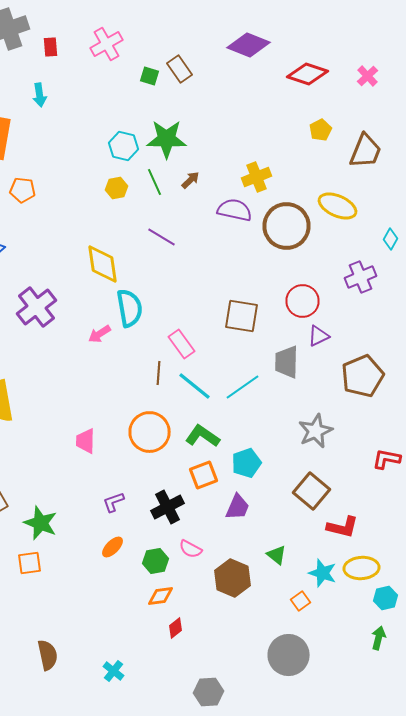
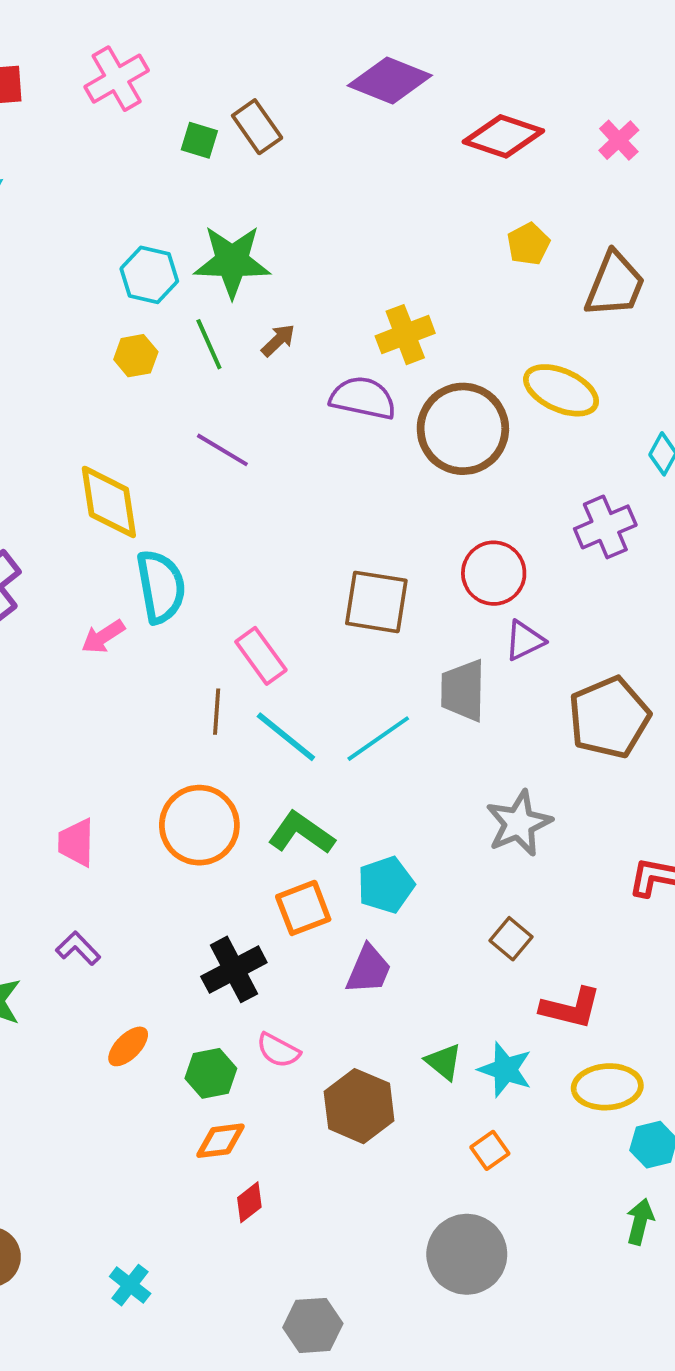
brown square: (312, 491) -> (511, 939), size x0.6
purple L-shape: (114, 502) -> (78, 948), moved, turned 65
cyan star: (322, 573) -> (505, 1070), moved

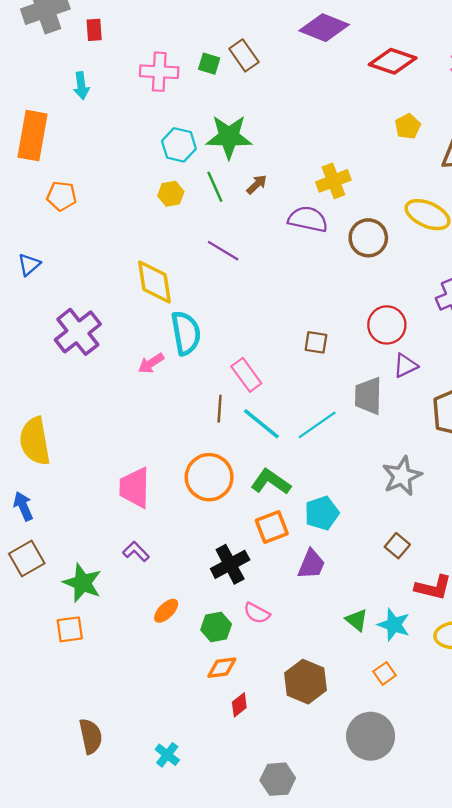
pink cross: (117, 79) -> (159, 72), moved, turned 33
brown circle: (463, 429) -> (368, 238), size x0.7
brown square: (376, 602) -> (316, 342), size x0.6
pink trapezoid: (76, 842) -> (135, 488), size x1.4
brown hexagon: (359, 1106) -> (306, 682), moved

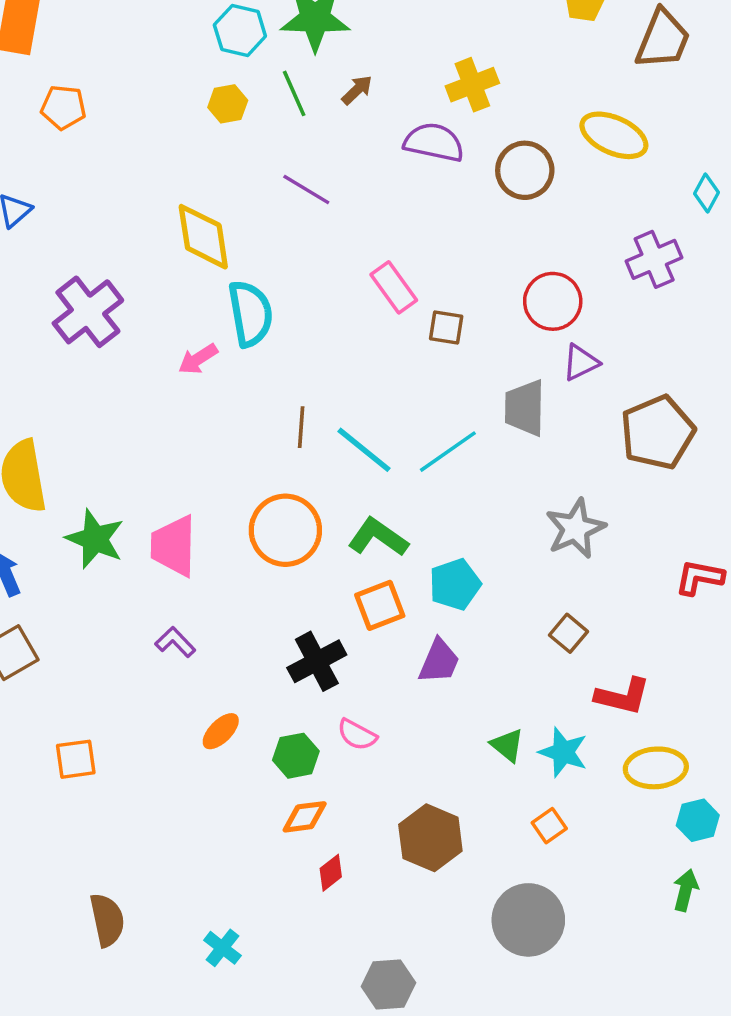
pink rectangle: (246, 375) -> (394, 287), moved
green star: (82, 583) -> (95, 539), moved

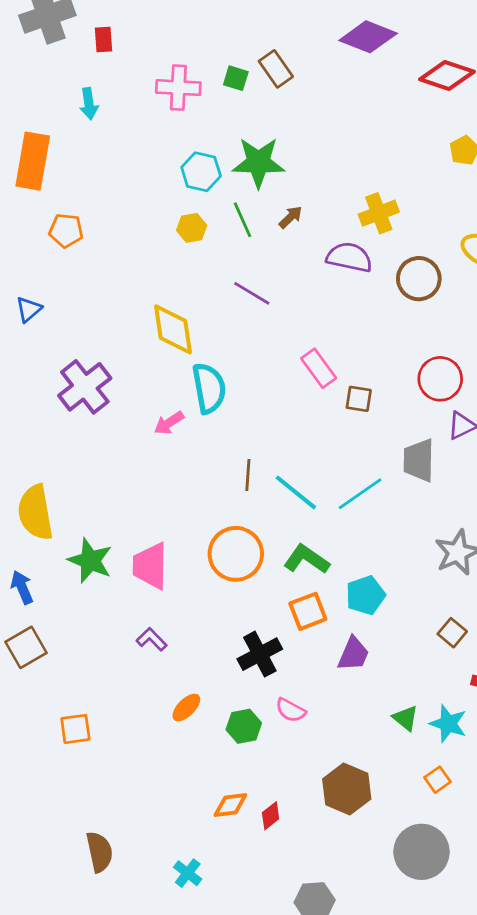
orange diamond: (305, 817) -> (230, 805), moved

